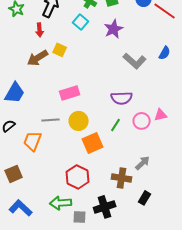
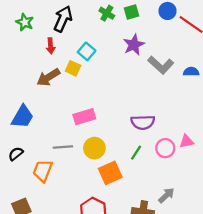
cyan square: (81, 22) -> (87, 51), moved
blue semicircle: (165, 53) -> (191, 72), turned -120
gray L-shape: (135, 61) -> (161, 65), moved

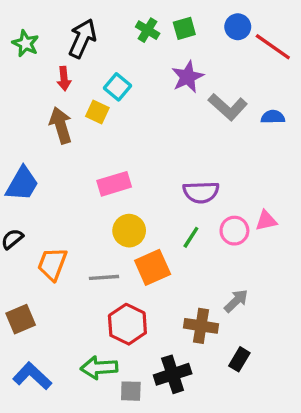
brown arrow: (48, 77) -> (61, 125), turned 105
gray line: (63, 147) -> (104, 277), moved

